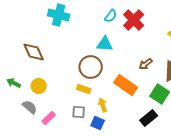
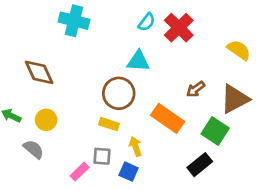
pink rectangle: (49, 118) -> (80, 172), moved

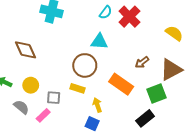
green square: (215, 131) -> (157, 94), turned 36
gray square: (102, 156) -> (54, 98), moved
pink rectangle: (80, 172) -> (43, 115), moved

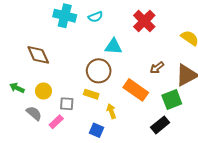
cyan semicircle: (106, 12) -> (95, 17), moved, turned 32
blue square: (92, 124) -> (96, 130), moved

